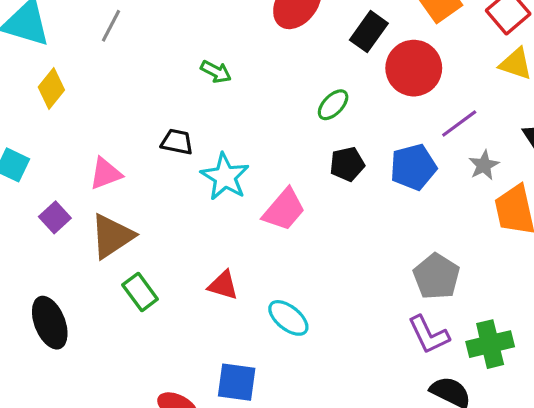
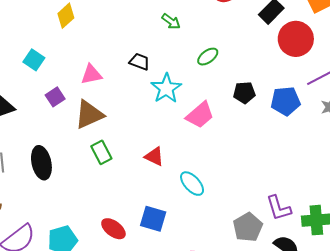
green ellipse: (333, 105) -> (208, 57), moved
gray pentagon: (436, 276) -> (248, 227), moved

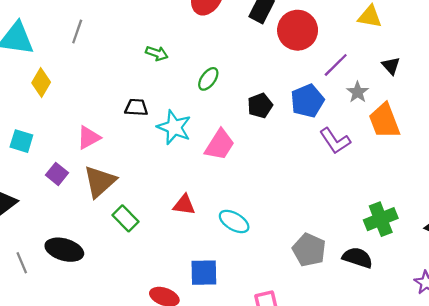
black ellipse: (41, 163) -> (64, 250), turned -44
purple L-shape: (279, 208) -> (335, 141), moved

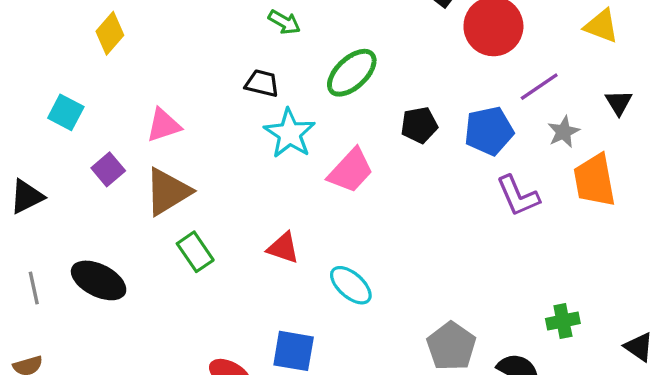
green ellipse: (208, 79) -> (352, 73), size x1.5
black trapezoid: (136, 107) -> (262, 83), moved
green cross: (381, 219) -> (563, 321), size x0.7

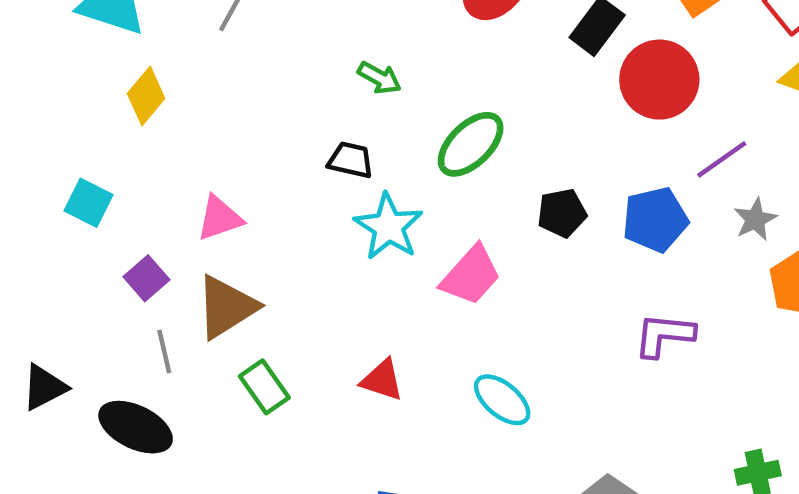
purple L-shape: (518, 196) -> (664, 335), moved, turned 120
black triangle: (27, 197) -> (44, 387), moved
cyan ellipse: (351, 285) -> (502, 400), moved
gray line: (34, 288) -> (164, 351), moved

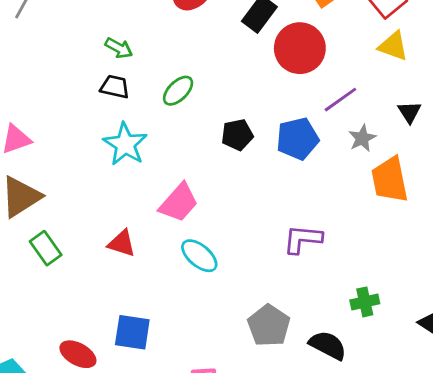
green ellipse: (471, 144) -> (178, 91), size x0.7
black trapezoid: (351, 160) -> (115, 87), moved
pink trapezoid: (471, 275) -> (179, 203), moved
purple L-shape: (664, 335) -> (303, 239), moved

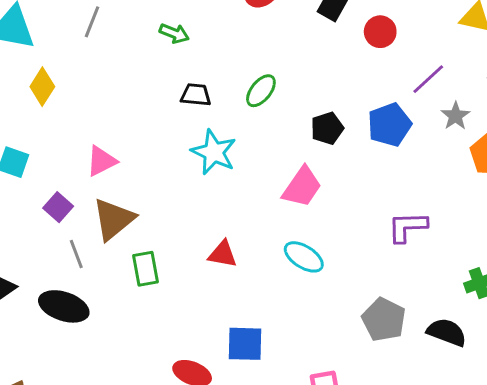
green arrow: (119, 48) -> (174, 33), moved
red circle: (300, 48) -> (380, 32), size x0.6
pink trapezoid: (179, 203) -> (302, 187), moved
green rectangle: (46, 248) -> (145, 269), turned 32

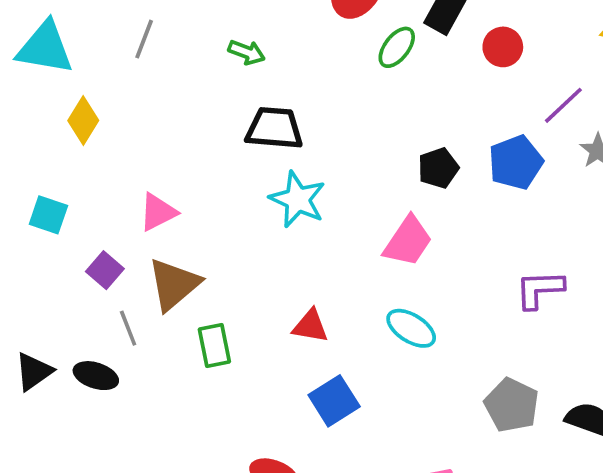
green ellipse: (261, 91) -> (397, 47), moved
black trapezoid: (196, 95) -> (274, 128), size x1.5
black ellipse: (64, 306) -> (96, 376), moved, size x0.7
blue square: (245, 344) -> (334, 401), moved, turned -33

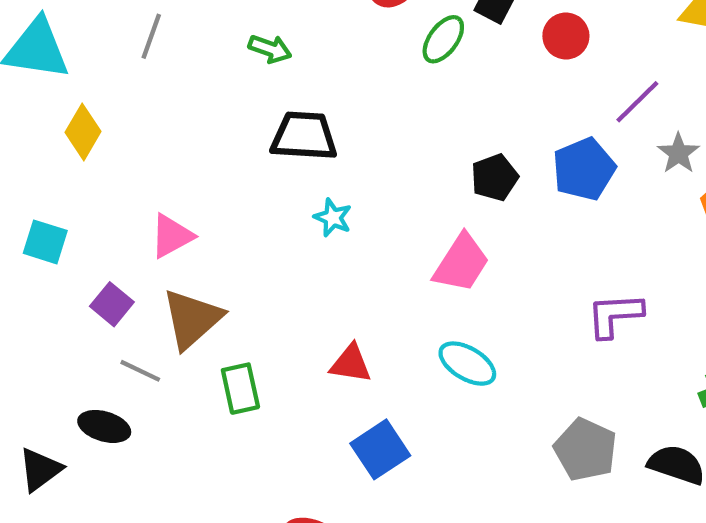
cyan star: (298, 199) -> (333, 218), size x0.6
gray line: (128, 328) -> (140, 371), turned -42
black triangle: (34, 372) -> (40, 470), moved

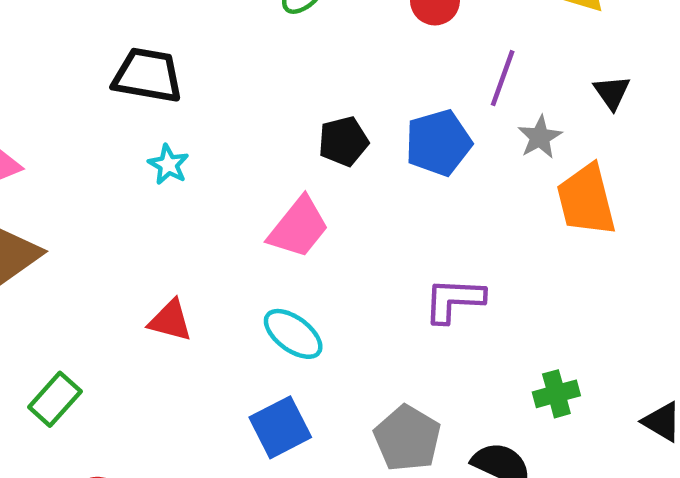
purple line: (637, 102) -> (503, 78), turned -32
green rectangle: (240, 389) -> (55, 399), moved, turned 48
blue square: (380, 449) -> (280, 427), moved

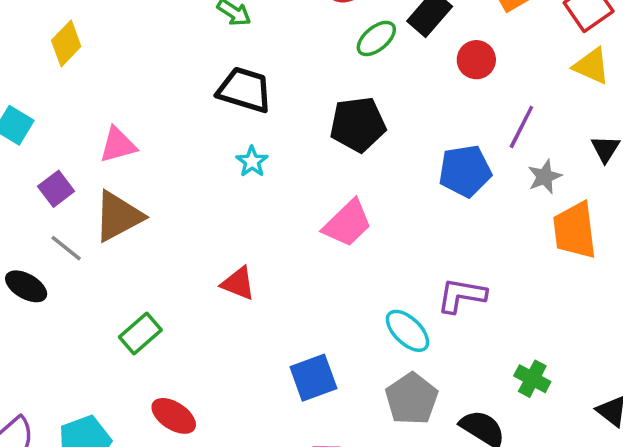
black pentagon: (343, 141) -> (358, 124), moved, size x1.4
cyan ellipse: (293, 334) -> (407, 331), moved
green cross: (556, 394) -> (532, 379), turned 36

